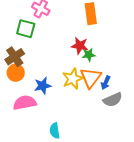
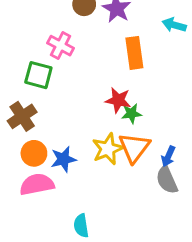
orange circle: (16, 73) -> (34, 153), moved
blue arrow: (106, 83) -> (168, 156), moved
gray semicircle: (113, 100) -> (167, 180), turned 90

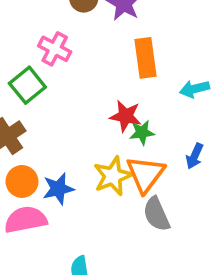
cyan arrow: (174, 25) -> (195, 89), moved, turned -30
green square: (38, 75) -> (27, 85), turned 36
blue arrow: (168, 156) -> (195, 156), moved
gray semicircle: (167, 180) -> (156, 214), moved

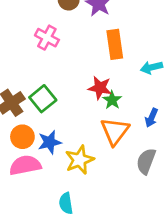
green square: (27, 85) -> (43, 99), moved
green star: (142, 132) -> (112, 100), turned -30
yellow star: (113, 176) -> (79, 160), moved
gray semicircle: (156, 214) -> (146, 161), moved, turned 45

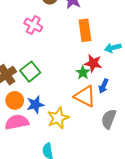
red star: (100, 88) -> (93, 63), moved
blue arrow: (151, 118) -> (103, 86), moved
orange triangle: (115, 131) -> (85, 96), turned -40

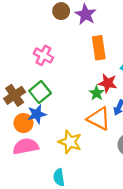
pink cross: (33, 25) -> (43, 55), moved
blue star: (35, 105) -> (37, 114), moved
yellow star: (58, 118) -> (70, 142), turned -30

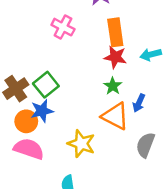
pink cross: (43, 55) -> (63, 27), moved
red star: (108, 83) -> (115, 57), moved
pink semicircle: (26, 146) -> (29, 149), turned 30

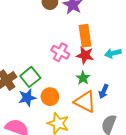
pink cross: (63, 27) -> (60, 52), moved
orange circle: (26, 121) -> (50, 97), moved

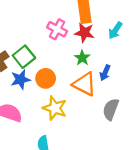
cyan arrow: (113, 53) -> (115, 30), turned -42

